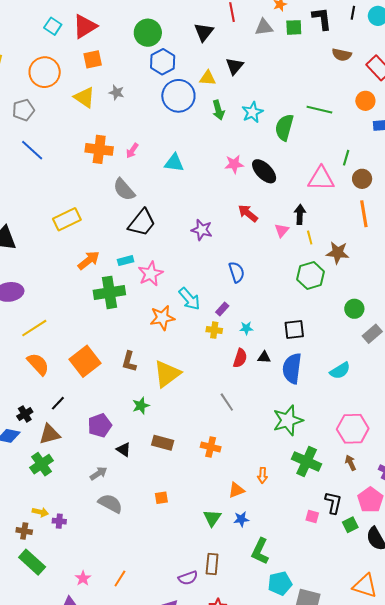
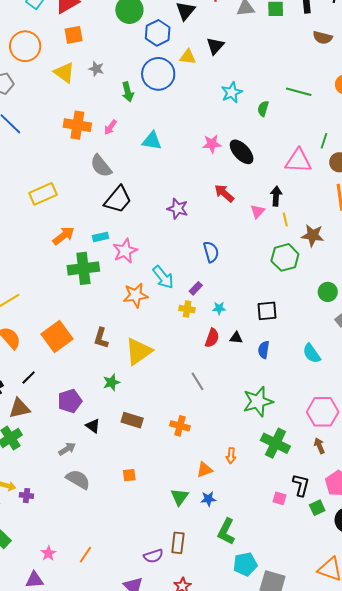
blue hexagon: (163, 62) -> (158, 33), moved
green arrow: (218, 110) -> (128, 92), moved
green semicircle: (284, 127) -> (263, 109), size x0.6
blue semicircle: (292, 368) -> (264, 350), size x0.6
cyan semicircle: (340, 371) -> (312, 353), turned 85

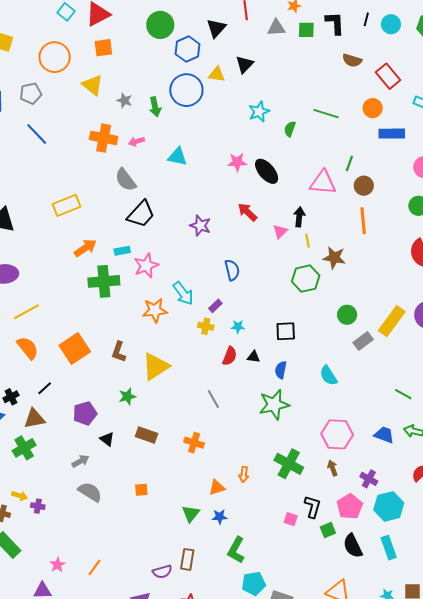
gray star: (96, 69) -> (124, 100), moved
pink arrow: (110, 127) -> (136, 141), turned 35
green star: (258, 402) -> (274, 405), moved

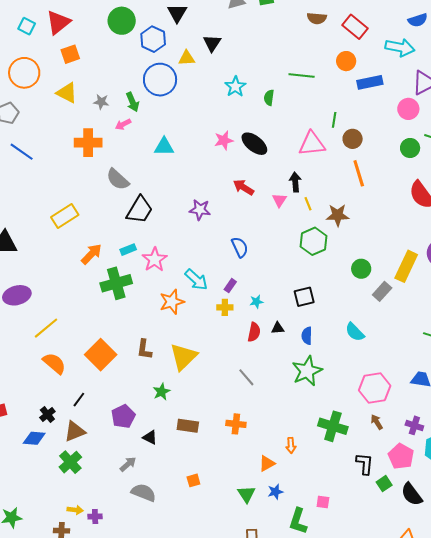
pink arrow: (136, 141) -> (123, 124), moved
pink square: (291, 519) -> (323, 502), moved

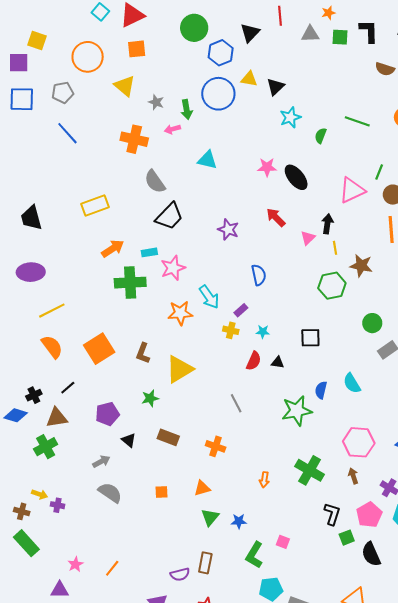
black triangle: (212, 43) -> (275, 87), moved
pink triangle: (312, 144) -> (352, 190), turned -32
blue semicircle: (307, 336) -> (321, 390), moved
orange triangle: (267, 463) -> (202, 488), moved

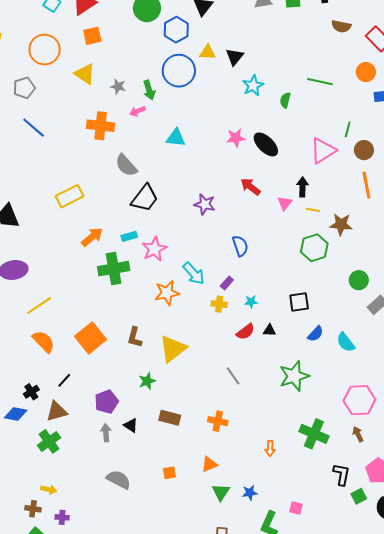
yellow line: (335, 248) -> (313, 210), turned -64
red semicircle: (254, 361) -> (245, 332), turned 36
blue semicircle: (321, 390) -> (316, 334), moved, turned -144
gray arrow: (101, 462) -> (106, 433), moved, turned -60
purple cross: (58, 505) -> (62, 517), moved

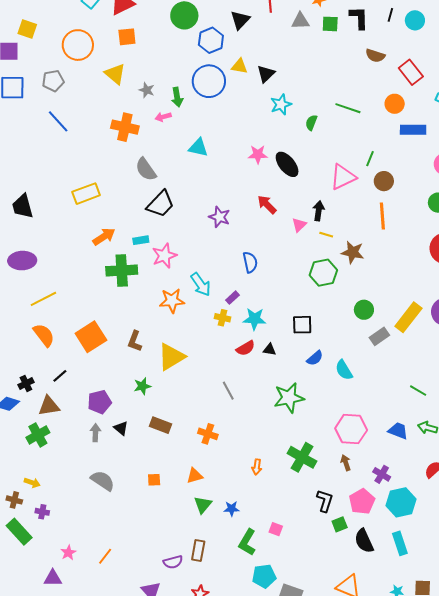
cyan star: (251, 302) -> (255, 319), size x1.6

